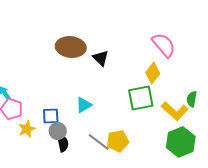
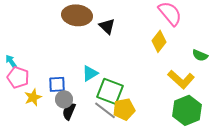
green square: (141, 98) -> (110, 91), moved, turned 32
green semicircle: (192, 99) -> (200, 55), moved, turned -77
black semicircle: (63, 143) -> (69, 111), turned -144

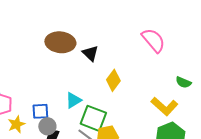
yellow diamond: (159, 41) -> (113, 80), moved

